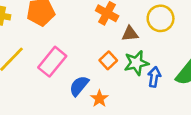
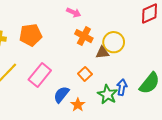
yellow circle: (161, 18) -> (114, 42), moved
green star: (136, 63) -> (107, 94), moved, turned -30

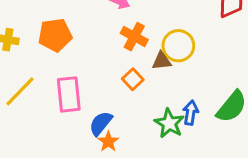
orange square: (85, 74) -> (133, 79), moved
pink rectangle: (40, 75) -> (69, 94), turned -45
orange star: (78, 105) -> (108, 142), moved

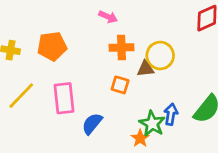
orange cross: (134, 37) -> (121, 47), turned -30
orange square: (133, 79) -> (120, 85), turned -30
orange star: (108, 142) -> (140, 138), moved

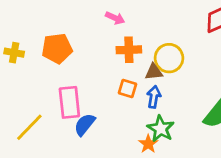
yellow line: (21, 96) -> (29, 127), moved
blue arrow: (171, 114) -> (154, 97), moved
blue semicircle: (92, 124) -> (85, 124), moved

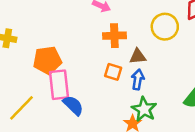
orange pentagon: (57, 48) -> (47, 60), moved
yellow circle: (169, 58) -> (165, 27), moved
blue semicircle: (85, 124) -> (73, 105), turned 95

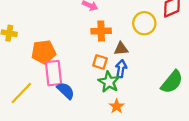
green star: (144, 109) -> (109, 82), moved

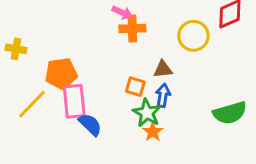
orange cross: (101, 31) -> (132, 29), moved
green semicircle: (172, 82) -> (230, 113), turned 35
yellow line: (21, 93) -> (32, 104), moved
orange star: (117, 106) -> (153, 132), moved

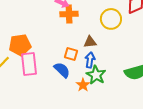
green star: (147, 113) -> (96, 75), moved
blue semicircle: (90, 125) -> (62, 70), moved

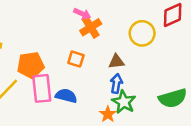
orange cross: (69, 14) -> (91, 27), turned -30
orange square: (71, 54) -> (76, 59), moved
blue semicircle: (62, 70) -> (66, 96), moved, turned -30

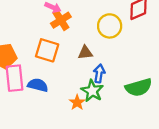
orange square: (76, 59) -> (47, 50), size x1.5
blue arrow: (116, 84) -> (99, 73), moved

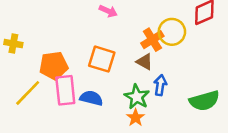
orange cross: (61, 20) -> (152, 40), moved
brown triangle: (85, 53) -> (145, 62), turned 35
green star: (92, 91) -> (137, 97), moved

